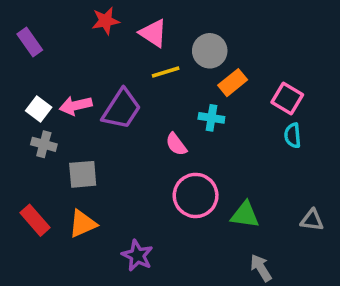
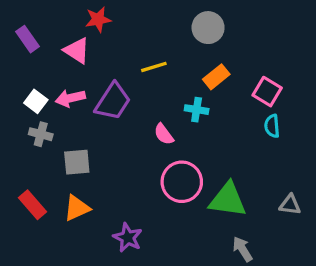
pink triangle: (153, 33) -> (77, 51), moved
gray circle: (210, 51) -> (208, 28), moved
green triangle: (245, 215) -> (228, 200), size x1.4

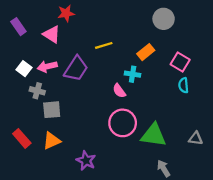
gray circle: (208, 28) -> (164, 19), moved
gray cross: (41, 134) -> (37, 91), moved
pink semicircle: (164, 134) -> (119, 91), moved

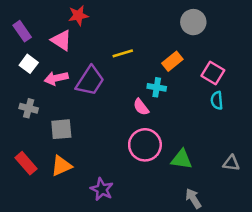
white square: (24, 69) -> (29, 64), moved
gray cross: (37, 91) -> (29, 108), moved
green triangle: (154, 135) -> (182, 159), size x0.7

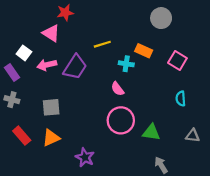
purple rectangle: (22, 31) -> (12, 72), moved
orange rectangle: (172, 61) -> (144, 51), turned 63
cyan cross: (157, 87) -> (126, 64), moved
cyan semicircle: (217, 100) -> (181, 99), moved
gray cross: (29, 108) -> (12, 100), moved

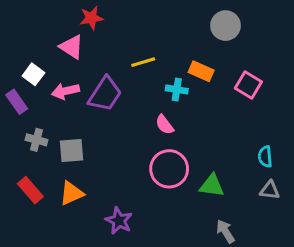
cyan semicircle: (181, 99) -> (265, 157), moved
gray cross: (12, 100) -> (36, 140), moved

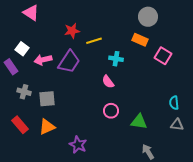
red star: (91, 18) -> (72, 31), moved
pink triangle: (72, 47) -> (31, 13), moved
orange rectangle: (201, 71) -> (140, 40), moved
pink circle: (169, 169) -> (111, 111), size x0.6

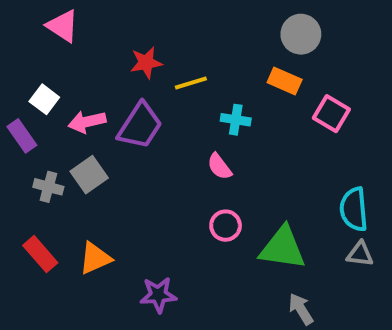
gray square: (47, 99) -> (89, 175), moved, turned -30
cyan semicircle: (174, 103) -> (354, 209), size x1.5
green triangle: (139, 122) -> (283, 248), size x1.4
purple star: (78, 145) -> (158, 295), turned -30

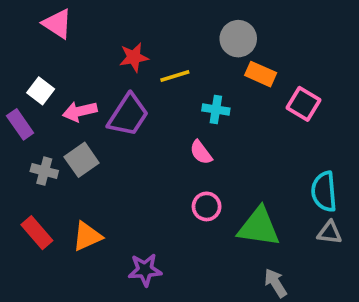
gray circle: (301, 34) -> (238, 39), moved

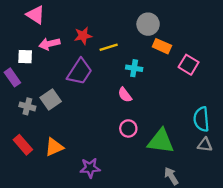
white square: (41, 91) -> (25, 57), turned -35
pink arrow: (80, 111) -> (49, 44), moved

